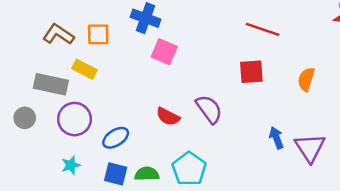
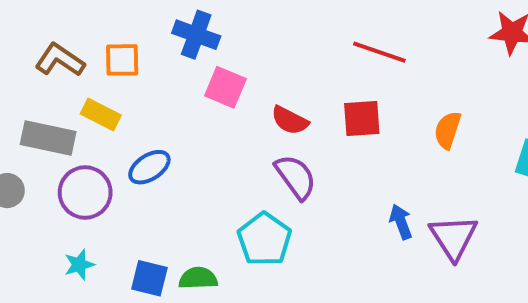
red semicircle: (168, 117) -> (290, 120), moved
blue ellipse: (116, 138) -> (149, 167), moved
cyan pentagon: (189, 169) -> (264, 239), moved

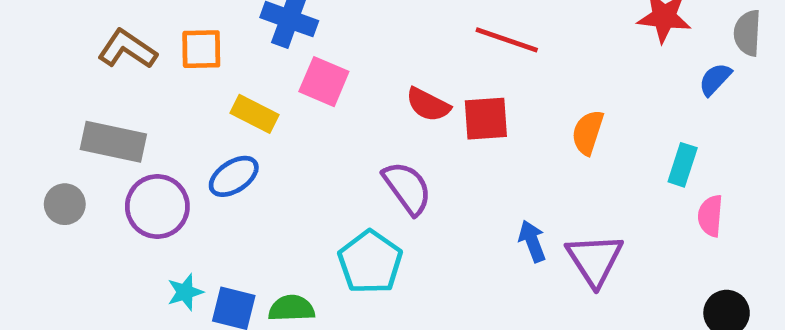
yellow rectangle: (101, 115) -> (255, 114), moved
red semicircle: (290, 120) -> (428, 105), moved
cyan star: (79, 265) -> (185, 292), moved

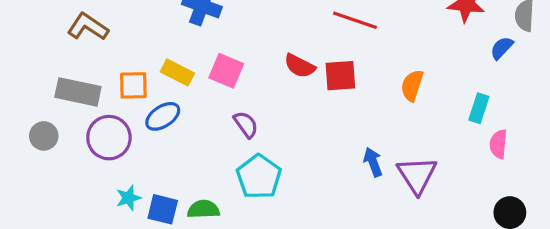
orange square: (201, 49) -> (133, 85), moved
pink square: (324, 82) -> (226, 71), moved
purple semicircle: (407, 188) -> (246, 125), moved, size x0.7

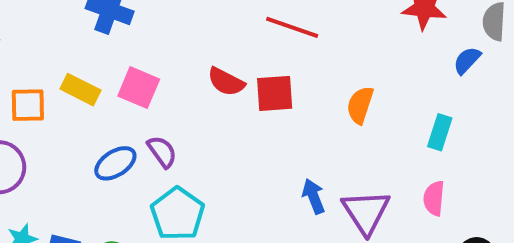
blue ellipse: (163, 116) -> (115, 163), moved
pink semicircle: (498, 144) -> (434, 198), moved

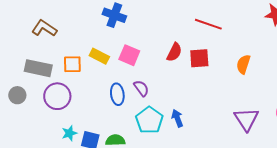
red semicircle: (226, 82) -> (174, 52), turned -90
blue ellipse: (115, 163) -> (117, 94), turned -65
blue arrow: (314, 196) -> (177, 118), moved

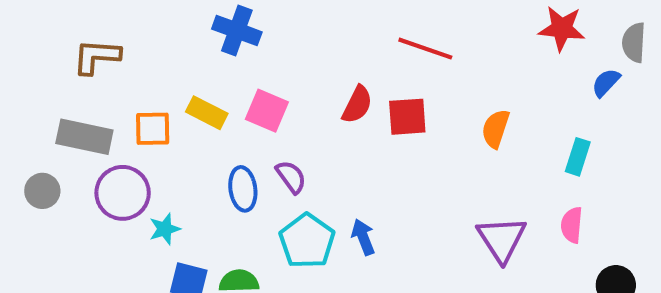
brown L-shape: (44, 28) -> (96, 57), turned -30
cyan star: (69, 133) -> (165, 229), moved

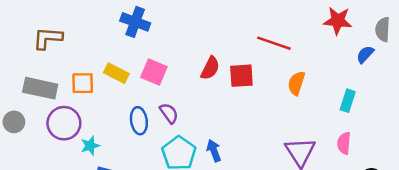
red line: (425, 49) -> (274, 43), moved

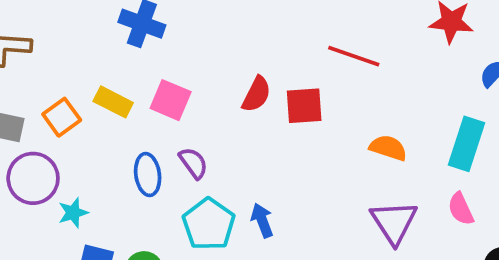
orange square: (83, 83) -> (62, 117), turned -35
orange semicircle: (296, 83) -> (388, 148), moved, turned 90
cyan rectangle: (348, 101) -> (466, 144), size x1.5
pink semicircle: (344, 143) -> (461, 209), turned -30

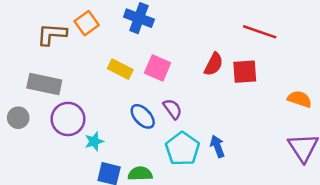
red line: (354, 56) -> (260, 32), moved
orange square: (62, 117) -> (87, 23), moved
blue ellipse: (148, 175) -> (143, 116), turned -35

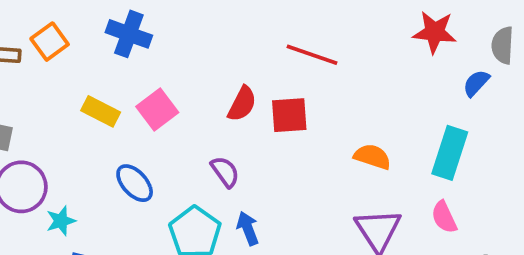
pink square: (158, 68) -> (157, 109), turned 30
purple semicircle: (173, 109) -> (225, 172), moved

